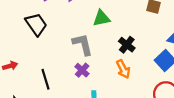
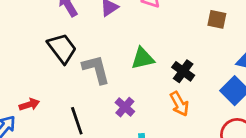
green triangle: (102, 18) -> (143, 58), moved
gray L-shape: (83, 44) -> (96, 69), moved

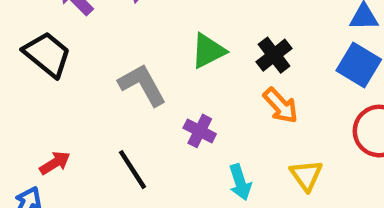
black trapezoid: (62, 48) -> (47, 54), moved
black cross: (183, 71) -> (274, 55), turned 30

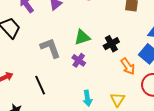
orange arrow: (281, 106) -> (128, 66), moved
purple cross: (200, 131) -> (79, 60), moved

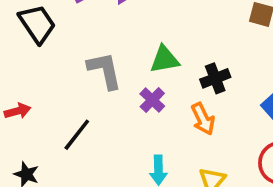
orange arrow: (128, 66) -> (203, 119), moved
black line: (40, 85) -> (77, 135), turned 54

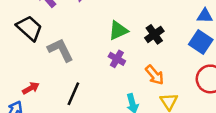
gray L-shape: (105, 70) -> (60, 50), moved
orange arrow: (203, 119) -> (155, 75), moved

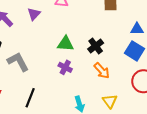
green triangle: (118, 30) -> (65, 44), turned 30
orange arrow: (155, 75) -> (102, 71), moved

